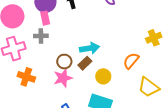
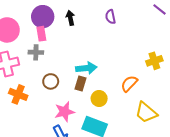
brown circle: (64, 62) -> (51, 81), moved
brown rectangle: (85, 63) -> (81, 84), turned -32
pink star: (63, 78) -> (64, 112), moved

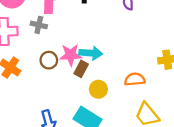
orange semicircle: (129, 84) -> (135, 79), turned 30
pink star: (64, 112) -> (71, 55), moved

